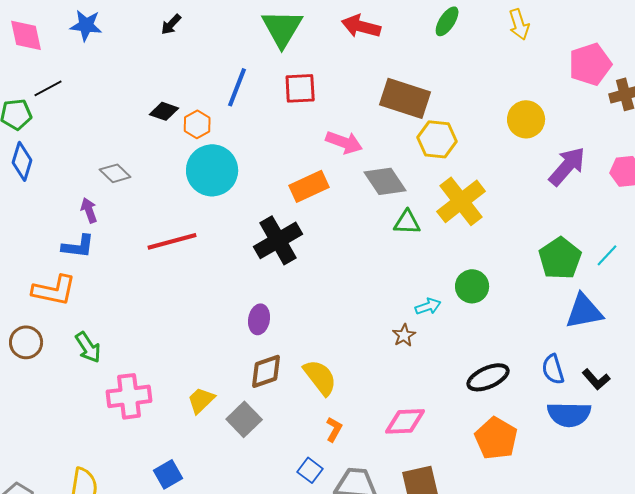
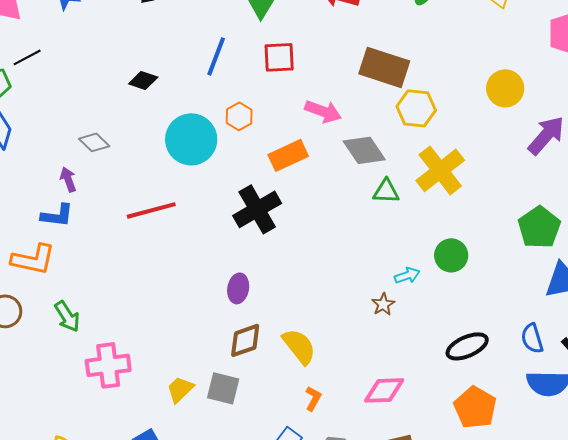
orange hexagon: (197, 124) -> (239, 116), moved
yellow trapezoid: (201, 400) -> (180, 389), moved
gray square: (244, 419) -> (223, 388), turned -32

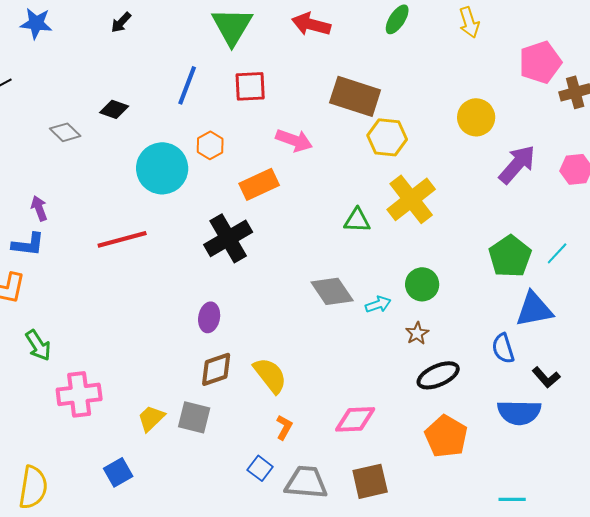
gray diamond: (94, 142) -> (65, 132), moved
gray diamond: (364, 150) -> (332, 291), moved
brown star: (383, 304) -> (417, 333), moved
blue semicircle: (532, 338) -> (503, 348), moved

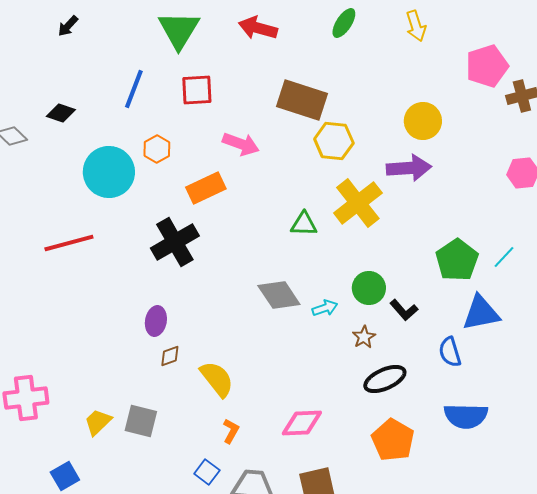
purple arrow: (517, 164) -> (409, 168), moved, turned 45
brown diamond: (216, 369) -> (170, 356), moved, size x0.6
black L-shape: (546, 377) -> (404, 310), moved

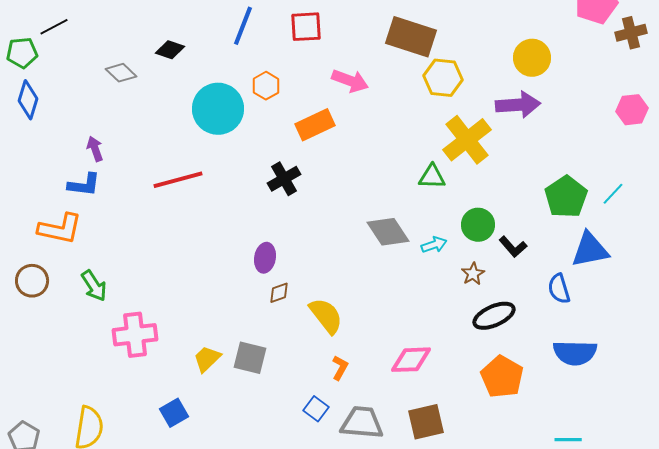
green triangle: (304, 224) -> (432, 177), moved
black cross: (175, 242) -> (284, 179), size x0.7

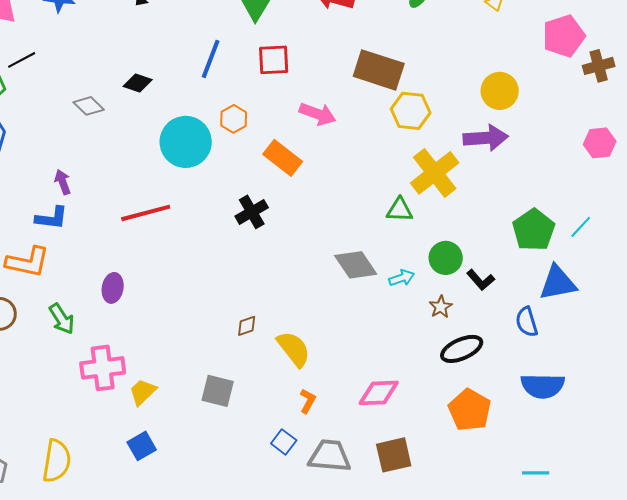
orange rectangle: (315, 125) -> (283, 158), turned 63
purple ellipse: (265, 258) -> (113, 288), moved
yellow trapezoid: (207, 359) -> (143, 392), moved

